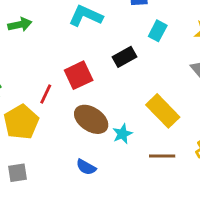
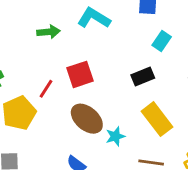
green arrow: (20, 25) -> (48, 32), moved
black rectangle: (124, 57) -> (143, 76), moved

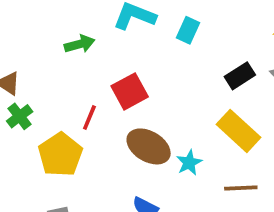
cyan rectangle: (162, 41) -> (188, 30), moved
black rectangle: (143, 76) -> (240, 76), moved

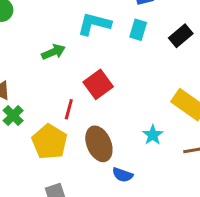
black rectangle: (240, 76) -> (181, 36), moved
brown ellipse: (149, 146) -> (99, 144), moved, turned 44

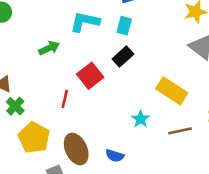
black rectangle: (181, 36) -> (123, 57), moved
yellow pentagon: (50, 142) -> (34, 138), moved
brown ellipse: (99, 144) -> (76, 149), moved

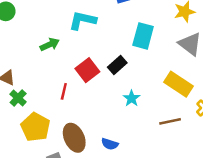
cyan rectangle: (124, 26) -> (143, 36), moved, size x1.5
black rectangle: (123, 57) -> (117, 65), moved
yellow rectangle: (172, 91) -> (178, 84), moved
cyan star: (141, 119) -> (132, 98), moved

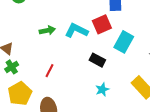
cyan L-shape: (83, 20) -> (76, 30), moved
black rectangle: (117, 65) -> (97, 60), turned 56
red square: (87, 70) -> (102, 24), moved

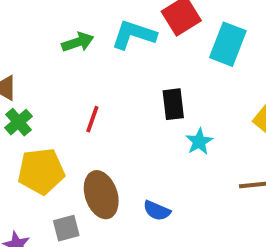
black rectangle: (97, 60) -> (173, 104), moved, turned 63
yellow pentagon: (20, 94) -> (41, 171), turned 30

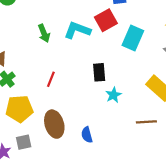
green arrow: (78, 42) -> (44, 33), turned 84
blue semicircle: (157, 211) -> (87, 135), turned 49
gray square: (66, 228) -> (24, 142), moved

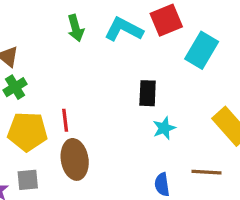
red line: (51, 79) -> (65, 120), moved, turned -35
blue semicircle: (87, 135) -> (162, 184), moved

